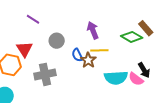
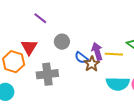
purple arrow: (93, 30) -> (97, 51), moved
yellow line: (99, 50) -> (114, 54), moved
blue semicircle: (77, 55) -> (81, 58), turned -32

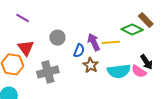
purple line: (40, 18) -> (23, 18), moved
blue semicircle: (81, 58) -> (79, 51), turned -96
brown star: (92, 64) -> (91, 65), moved

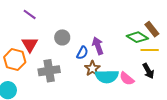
yellow line: (111, 42) -> (150, 50), moved
cyan semicircle: (119, 71) -> (107, 76), moved
pink semicircle: (139, 71) -> (127, 79), moved

